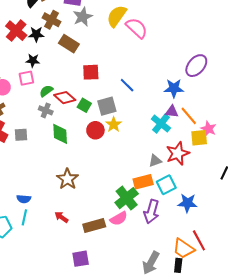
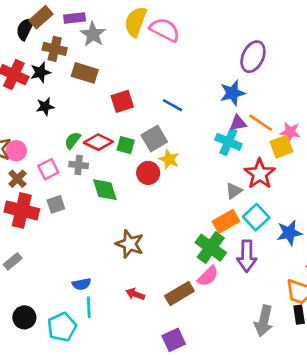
pink square: (26, 78) -> (48, 169), moved

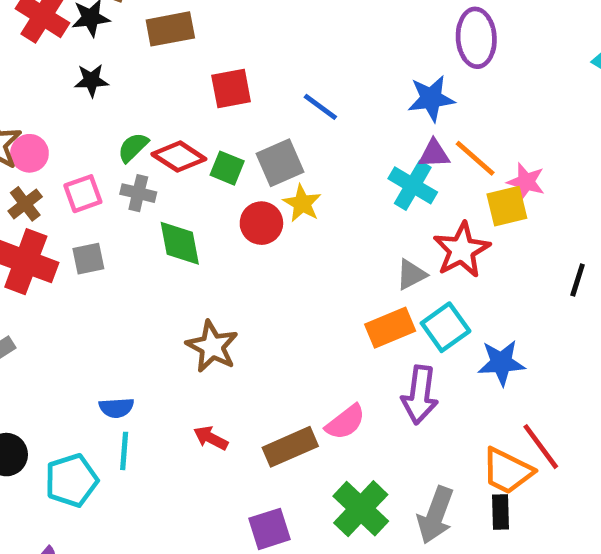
purple ellipse: (253, 57) -> (476, 38), turned -36
brown rectangle: (85, 73) -> (170, 29), turned -35
green cross: (211, 248) -> (361, 509), moved

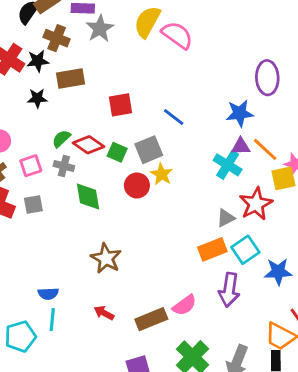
brown rectangle: (170, 29) -> (71, 78), moved

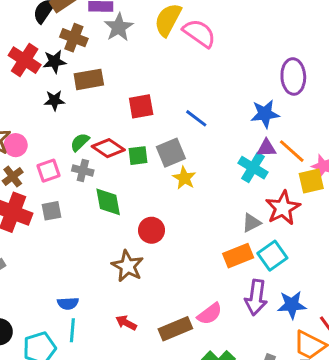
green square: (117, 152) -> (138, 156), turned -30
red circle: (137, 185) -> (151, 230), moved
blue star: (278, 272) -> (292, 305), moved

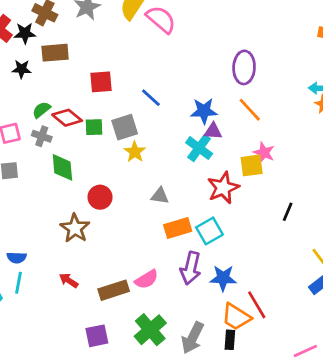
blue star: (265, 114) -> (204, 111), moved
orange line: (292, 151) -> (250, 110), moved
gray triangle: (251, 223) -> (160, 196), moved, turned 30

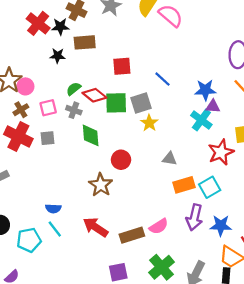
green square: (94, 127) -> (116, 103), size x1.5
red arrow: (69, 280) -> (95, 227), size x1.6
cyan line: (18, 283) -> (55, 229), turned -48

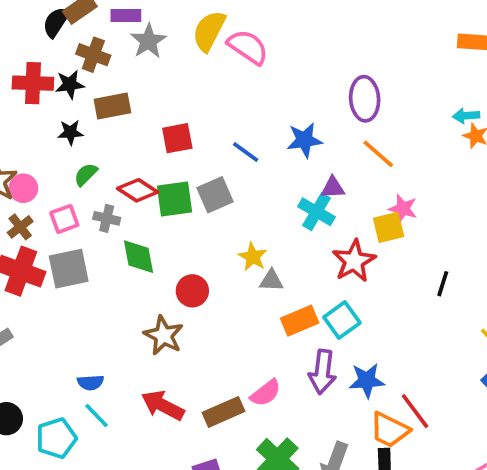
red cross: (38, 23) -> (33, 83), turned -30
green semicircle: (74, 89) -> (86, 174), moved
blue star: (205, 90) -> (304, 140), moved
yellow star: (149, 123) -> (253, 257), moved
gray square: (48, 138) -> (69, 269), size x1.6

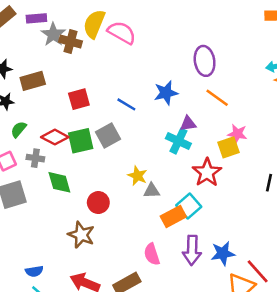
brown cross: (93, 55) -> (71, 42), moved
cyan square: (342, 320) -> (189, 206), moved
pink semicircle: (266, 393) -> (152, 254), moved, turned 115

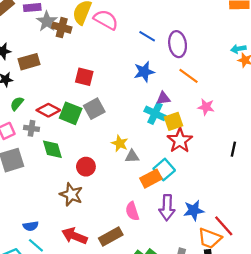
red square: (79, 99) -> (84, 77), moved, turned 30
blue line: (126, 104) -> (147, 36), moved
green square: (81, 141) -> (71, 113), turned 35
yellow square: (229, 147) -> (173, 121), moved

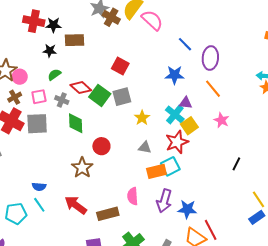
yellow square: (173, 121) -> (189, 126), turned -30
red star: (180, 140) -> (177, 142), moved
yellow star: (120, 143) -> (142, 118), moved

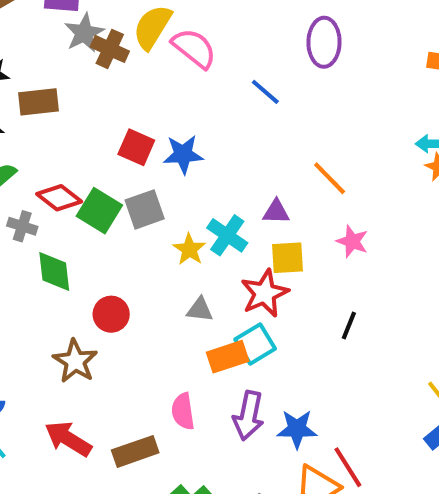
purple ellipse: (210, 58) -> (324, 42), moved
blue star: (175, 75) -> (183, 154), moved
cyan cross: (175, 114) -> (227, 235), moved
yellow square: (189, 126) -> (287, 258), turned 36
black line: (236, 164) -> (349, 325), moved

